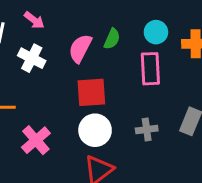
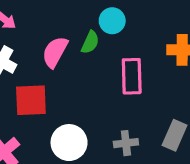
cyan circle: (156, 32) -> (112, 21), moved
red square: (91, 92) -> (31, 100), moved

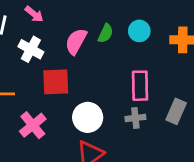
cyan circle: (112, 21) -> (139, 31), moved
pink rectangle: (132, 76) -> (140, 86), moved

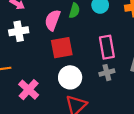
white cross: (31, 49) -> (19, 31), turned -30
red square: (56, 82) -> (62, 48), moved

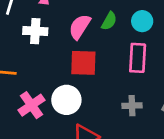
pink rectangle: (107, 47) -> (138, 58), moved
white circle: (70, 77) -> (66, 100), moved

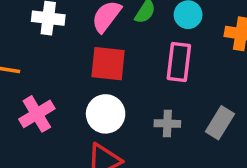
white circle: (66, 100) -> (106, 114), moved

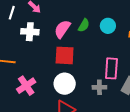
pink rectangle: (179, 62) -> (111, 68), moved

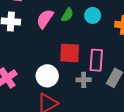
red square: (65, 55) -> (70, 53), moved

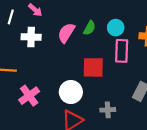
pink rectangle: (96, 60) -> (122, 51), moved
gray cross: (84, 80) -> (108, 110), moved

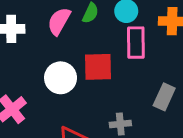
white circle: (71, 92) -> (61, 78), moved

